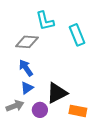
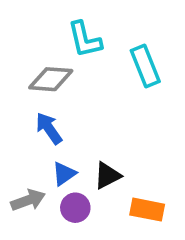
blue triangle: (27, 88) -> (64, 174), moved
black triangle: (57, 93) -> (107, 176), size x0.7

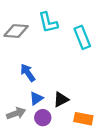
gray diamond: (51, 79) -> (16, 31), moved

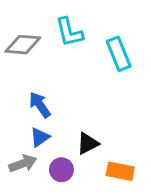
blue triangle: (36, 98) -> (40, 137), moved

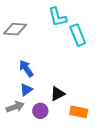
cyan L-shape: (69, 32) -> (57, 17), moved

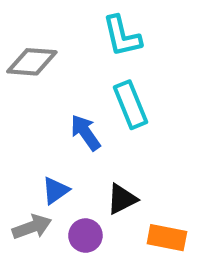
cyan rectangle: (78, 35) -> (131, 105), moved
blue arrow: (26, 68) -> (85, 133), moved

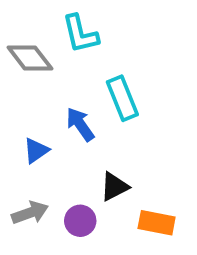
cyan L-shape: (122, 36) -> (80, 34), moved
gray diamond: (32, 62) -> (30, 58), turned 48
blue triangle: (55, 190) -> (36, 150), moved

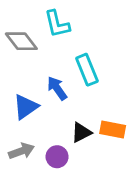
blue triangle: (36, 150) -> (26, 107), size x1.4
orange rectangle: (157, 223) -> (113, 130), moved

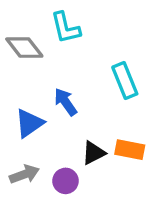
cyan rectangle: (87, 70) -> (125, 80), moved

